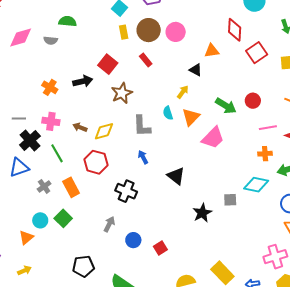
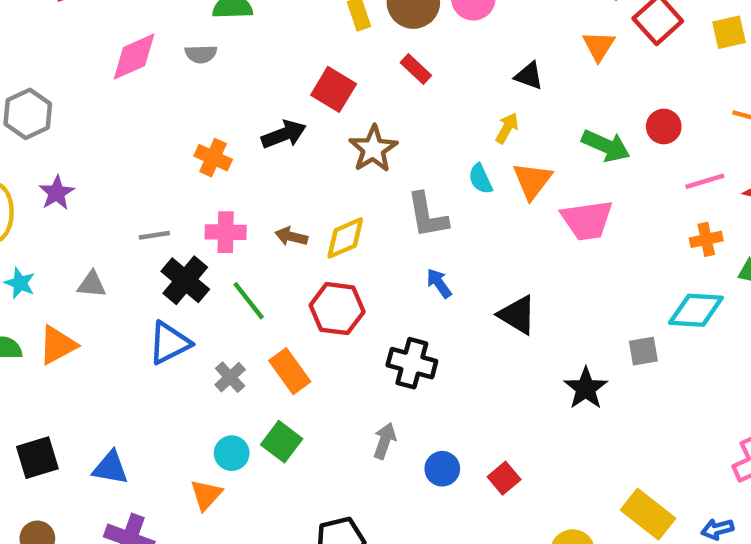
orange triangle: (212, 51) -> (599, 46), moved, turned -42
pink trapezoid: (213, 138) -> (587, 220), turned 45

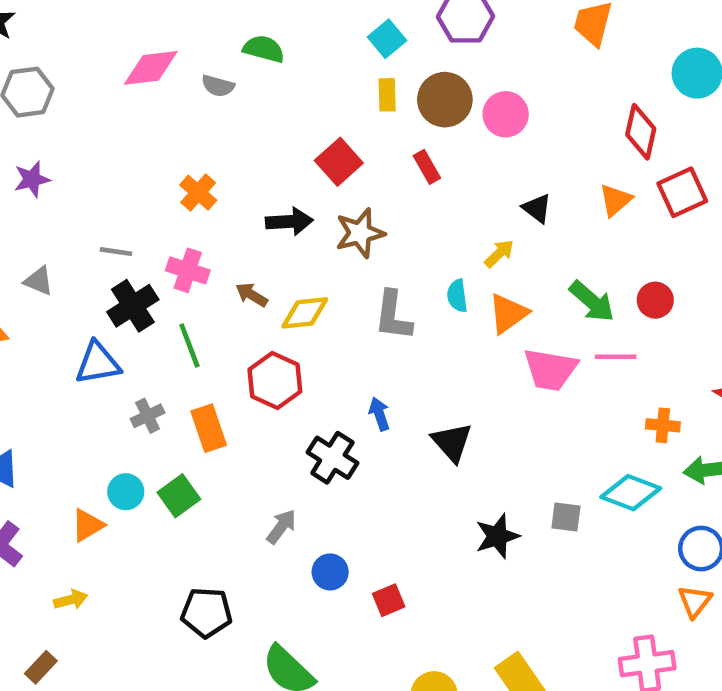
black arrow: (284, 134) -> (289, 221), moved
pink line: (705, 181) -> (616, 357), moved
blue arrow: (439, 283) -> (379, 414), moved

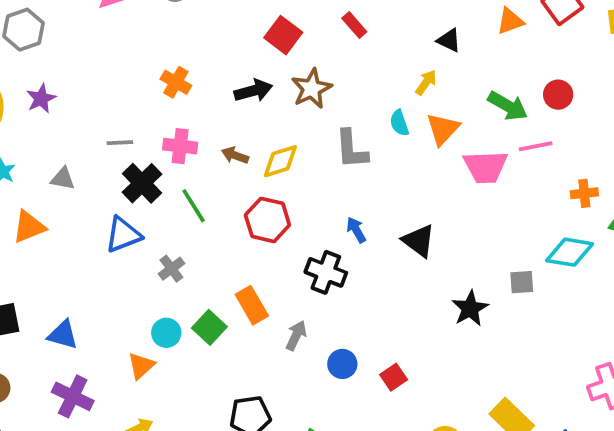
orange triangle: (616, 200) -> (510, 21), turned 32
orange rectangle: (209, 428) -> (252, 305), moved

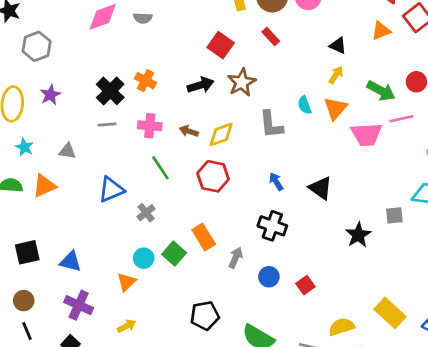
yellow arrow: (426, 83) -> (336, 75), moved
black cross: (142, 183) -> (110, 91), moved
black cross: (326, 272) -> (272, 226), moved

